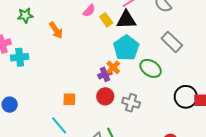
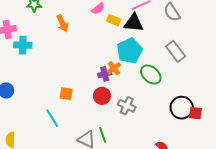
yellow rectangle: (106, 20) -> (114, 20), turned -40

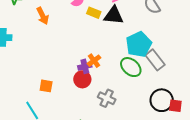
cyan pentagon: (130, 51) -> (139, 44), moved
gray rectangle: (176, 51) -> (155, 60), moved
red circle: (102, 96) -> (82, 79), moved

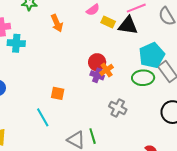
purple cross: (85, 66) -> (97, 75), turned 32
green ellipse: (131, 67) -> (143, 78), turned -45
red circle: (82, 79) -> (97, 62), moved

